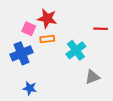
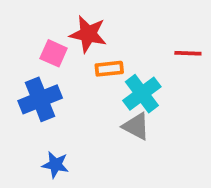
orange rectangle: (47, 39) -> (109, 69), moved
gray triangle: (92, 77) -> (136, 126), moved, turned 49

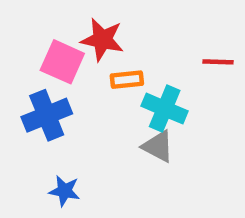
pink square: (54, 53) -> (62, 62), size x1.4
cyan cross: (142, 94) -> (165, 109), turned -30

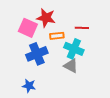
red line: (218, 62) -> (82, 28), moved
blue cross: (47, 115) -> (37, 54), moved

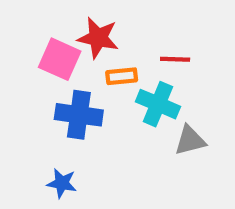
blue cross: (37, 54) -> (79, 115), turned 30
gray triangle: (71, 66) -> (190, 140), moved, turned -42

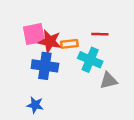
red star: (98, 38) -> (50, 41), moved
pink square: (60, 59) -> (34, 34), turned -35

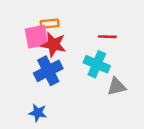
orange rectangle: (69, 44) -> (50, 24), moved
blue cross: (45, 66) -> (48, 71), turned -35

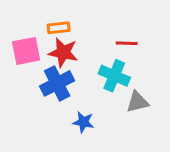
pink square: (36, 37) -> (26, 51), moved
blue star: (38, 113) -> (83, 122), moved

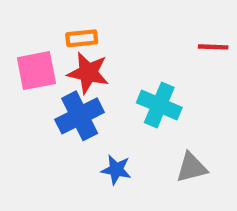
red line: (127, 43) -> (213, 47), moved
gray triangle: (138, 102) -> (192, 168), moved

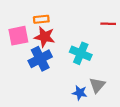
gray triangle: (192, 168) -> (97, 85), turned -35
blue star: (116, 170) -> (80, 93), moved

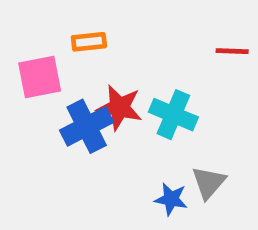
red star: (45, 37) -> (119, 107), moved

